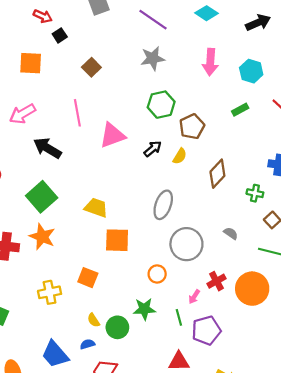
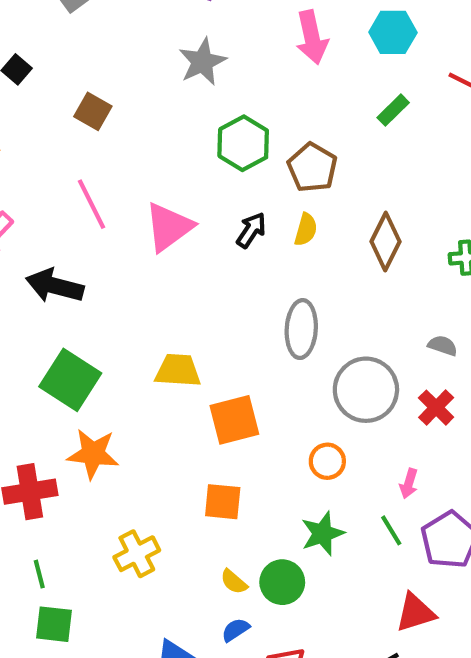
orange square: (88, 278) -> (223, 502), moved
red cross: (216, 281) -> (436, 408), moved

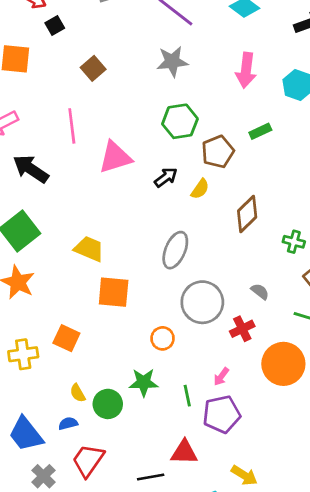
green rectangle: (393, 110) -> (260, 131), moved
pink arrow: (409, 483) -> (221, 377), moved
orange square: (223, 502) -> (66, 338), moved

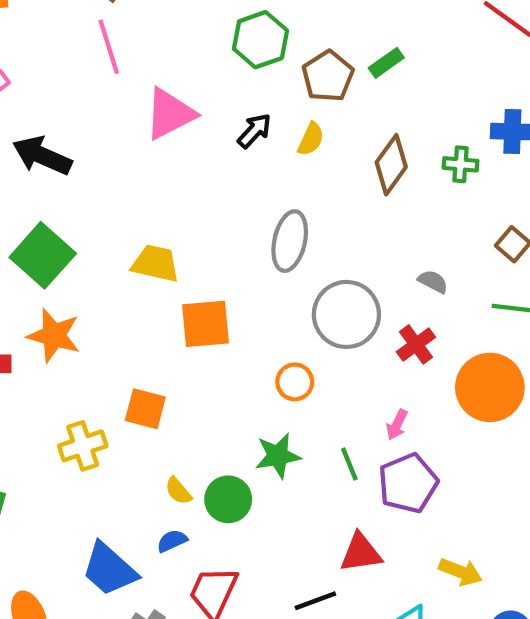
pink line: (72, 126) -> (109, 47), moved
green rectangle: (260, 131) -> (386, 63), moved
green cross: (294, 242) -> (461, 164), moved

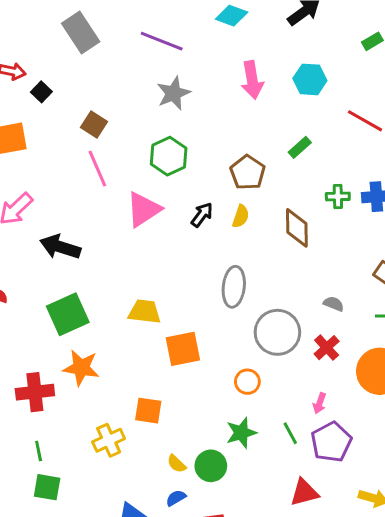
green hexagon: (260, 40) -> (169, 156), moved
green rectangle: (386, 63) -> (300, 147), moved
green cross: (461, 164) -> (338, 196), moved
brown diamond: (391, 165) -> (297, 228), turned -30
green square: (43, 255) -> (68, 314), turned 30

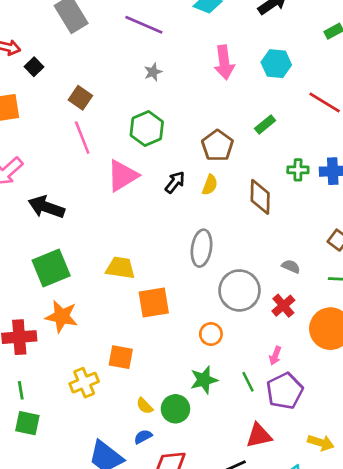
gray star: (173, 93) -> (153, 72), size x0.6

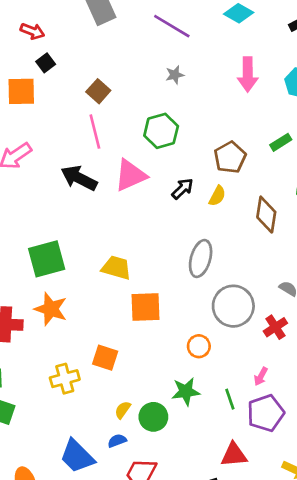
black square: (34, 67) -> (46, 63), moved
black arrow: (46, 207) -> (79, 178), moved
yellow semicircle: (145, 406) -> (123, 410), turned 72

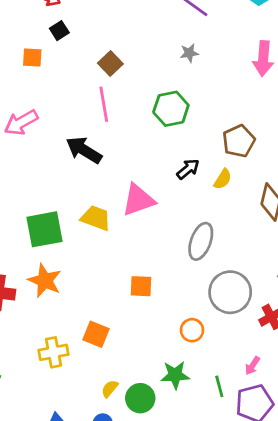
orange square: (21, 91) -> (32, 58), size x0.7
pink triangle: (130, 175) -> (138, 200), moved
yellow trapezoid: (116, 268) -> (96, 218), moved
orange square: (145, 307) -> (141, 286), size x0.7

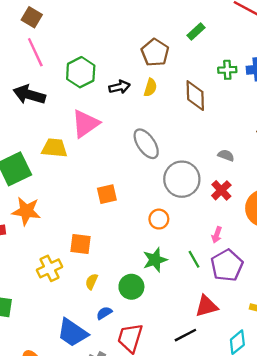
green hexagon: (171, 109) -> (81, 72), moved
black arrow: (188, 169) -> (119, 87), turned 42
gray ellipse: (201, 241) -> (146, 144), turned -40
yellow semicircle: (110, 389) -> (92, 282), moved

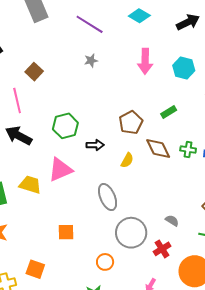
pink line: (35, 52) -> (17, 100), moved
yellow semicircle: (150, 87) -> (127, 160), moved
brown diamond: (195, 96) -> (158, 148), moved, turned -36

